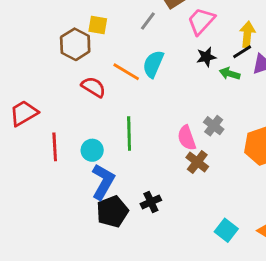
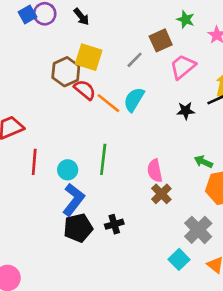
yellow square: (98, 25) -> (89, 57), size x1.5
black star: (206, 57) -> (186, 111), moved
green arrow: (230, 74) -> (203, 162), moved
red semicircle: (93, 87) -> (85, 90), moved
gray cross: (214, 126) -> (198, 230), moved, size x1.5

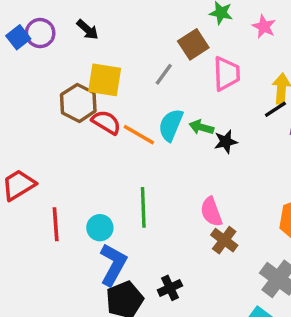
pink trapezoid: (183, 67) -> (227, 74), turned 136
black star: (186, 111) -> (226, 142), moved
green arrow: (203, 162) -> (201, 127), moved

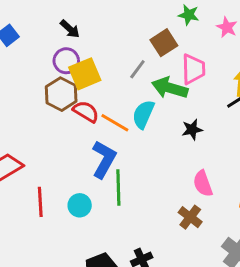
purple circle: (40, 33) -> (66, 61), moved
yellow square: (105, 80) -> (85, 74), turned -32
green arrow: (201, 127) -> (170, 88), moved, size x1.6
pink semicircle: (211, 212) -> (203, 184), moved
blue L-shape: (113, 265) -> (104, 159), moved

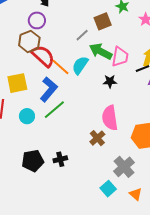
pink trapezoid: (193, 69) -> (120, 57), moved
yellow square: (85, 74) -> (17, 83), moved
red semicircle: (86, 111) -> (43, 56), size x1.4
pink semicircle: (203, 184) -> (110, 118), size x1.4
green line: (118, 188) -> (54, 110), turned 40

